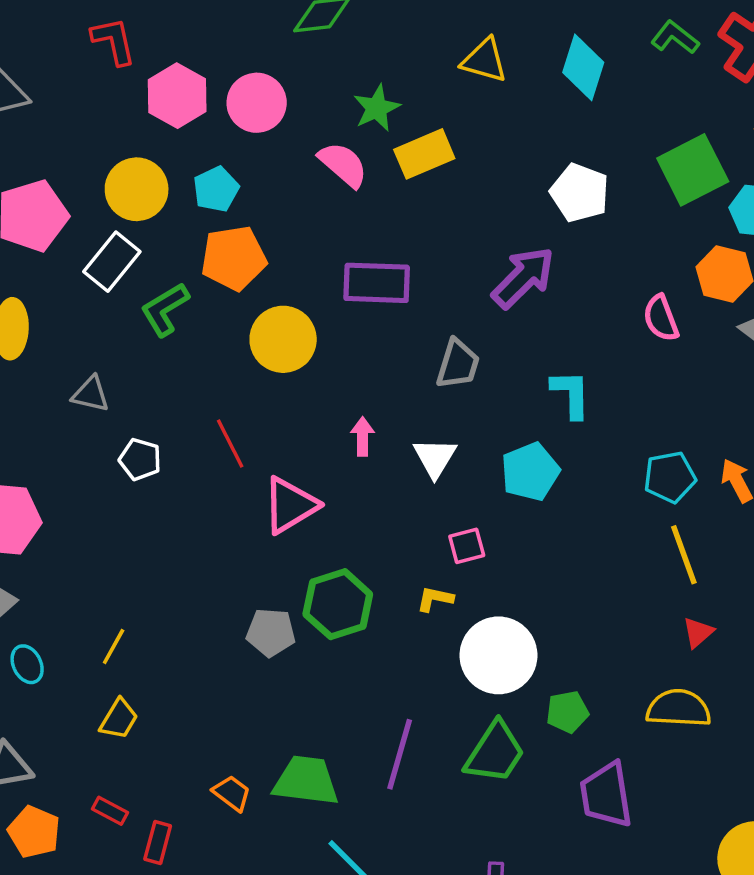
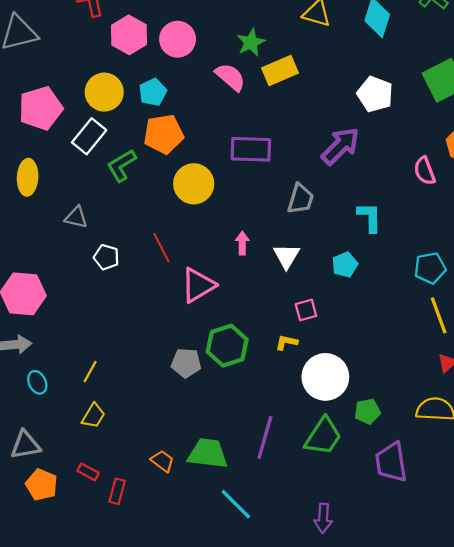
cyan pentagon: (530, 472) -> (345, 265), size x0.7

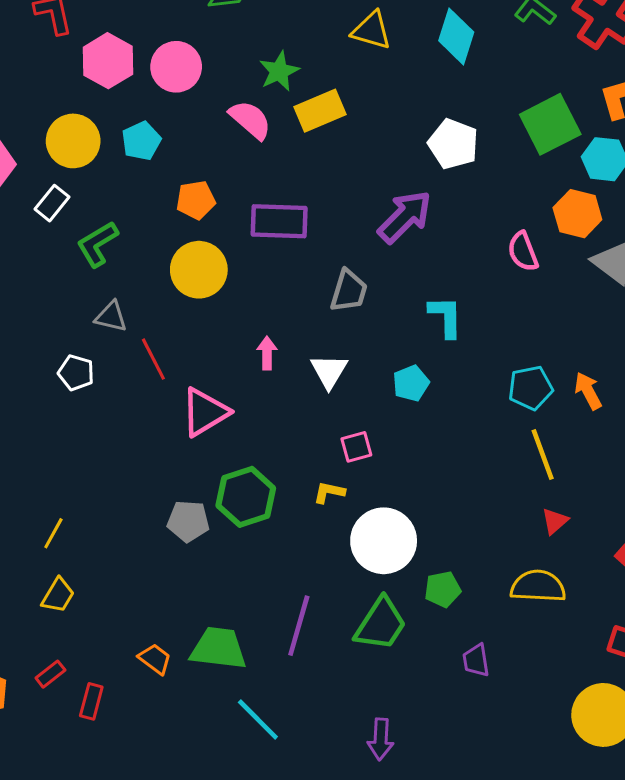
orange pentagon: (164, 134) -> (196, 200), moved, size x0.7
white rectangle: (89, 136) -> (52, 203), size x0.7
gray triangle: (76, 217) -> (111, 317), moved
purple trapezoid: (391, 462) -> (476, 660), size x0.6
red rectangle: (88, 472) -> (50, 674), turned -66

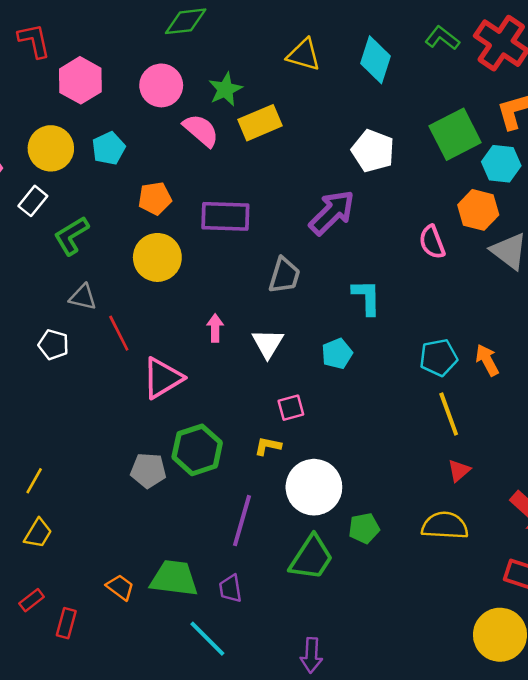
pink circle: (176, 67) -> (161, 85), moved
purple line: (299, 626) -> (242, 521), moved
purple trapezoid: (476, 660) -> (231, 589), moved

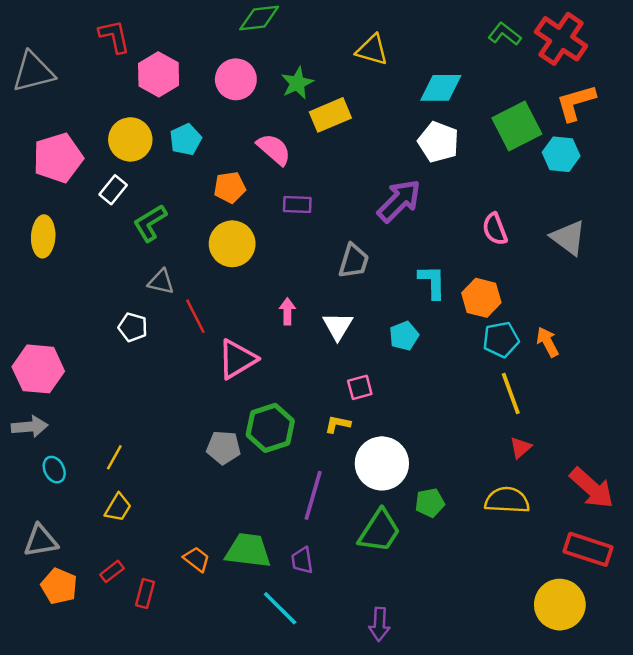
cyan diamond: (376, 60) -> (441, 88), moved, turned 72
pink semicircle: (201, 130) -> (274, 149), moved
orange hexagon: (478, 210) -> (481, 298), moved
purple rectangle: (225, 216) -> (297, 205), size x0.6

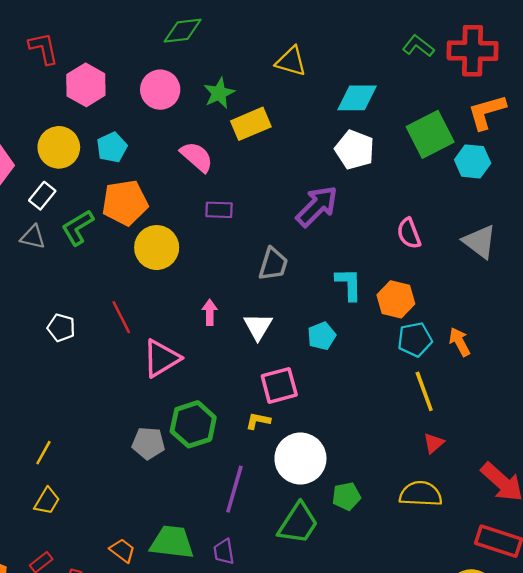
red cross: (561, 39) -> (473, 51), turned -33
orange pentagon: (230, 187) -> (125, 203), moved, size x1.5
gray triangle: (161, 282) -> (33, 237), moved
pink square: (360, 387) -> (279, 385), size x1.5

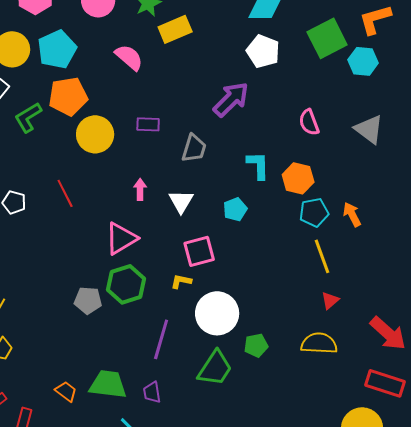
cyan pentagon: (112, 147) -> (57, 49), size x1.5
purple rectangle: (219, 210) -> (148, 124), moved
pink triangle: (161, 358) -> (121, 238), moved

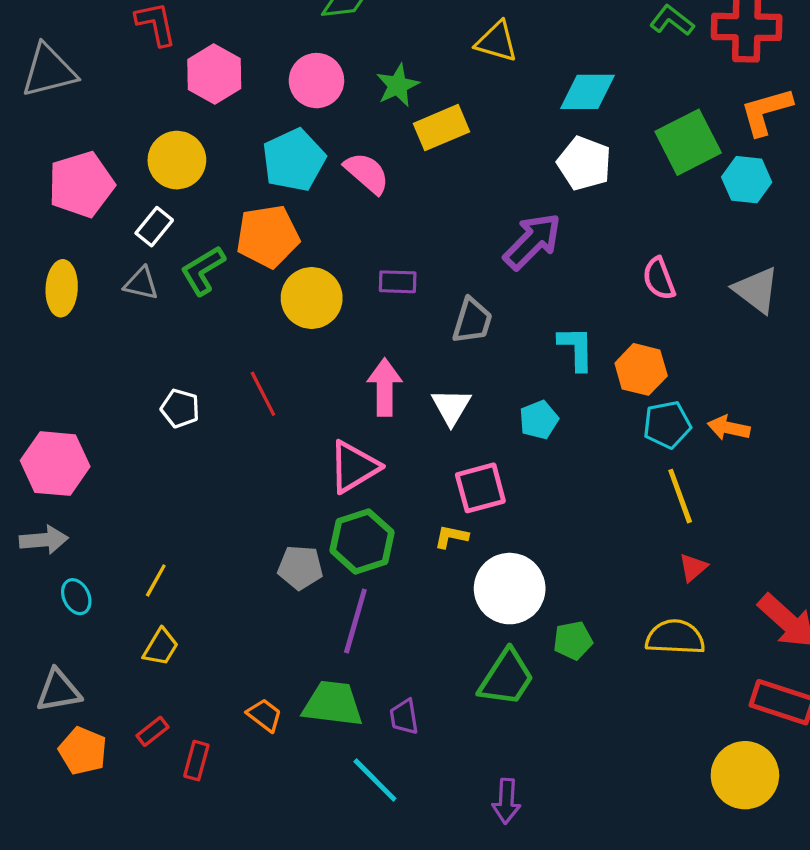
cyan pentagon: (57, 49) -> (294, 160), moved
pink arrow: (140, 189) -> (385, 387), size x1.6
orange arrow: (352, 214) -> (729, 428), turned -50
purple line: (161, 339) -> (355, 621), moved

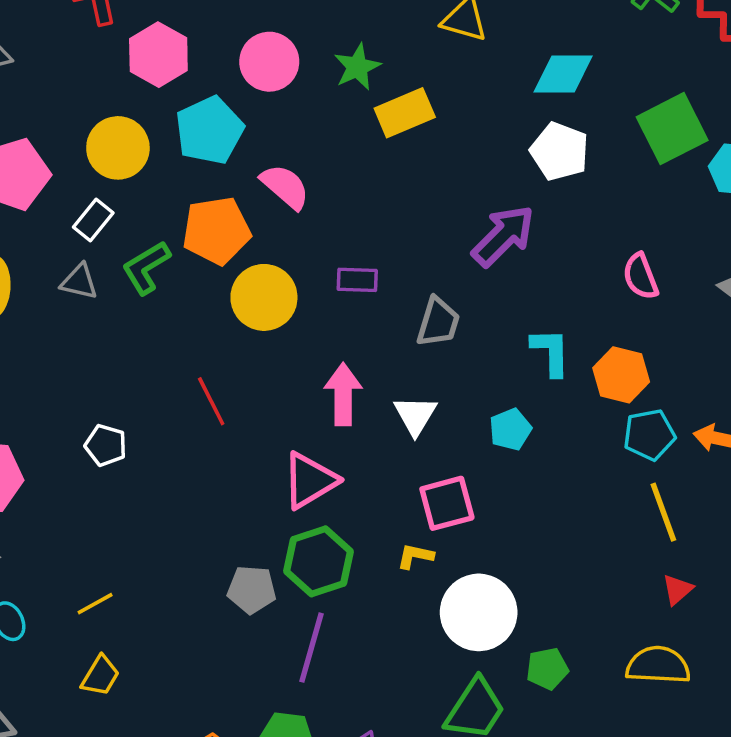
cyan pentagon: (294, 160) -> (209, 130), moved
pink semicircle: (367, 173) -> (285, 187), moved
white pentagon: (180, 408) -> (106, 445), moved
yellow line: (156, 580) -> (95, 604), turned 32

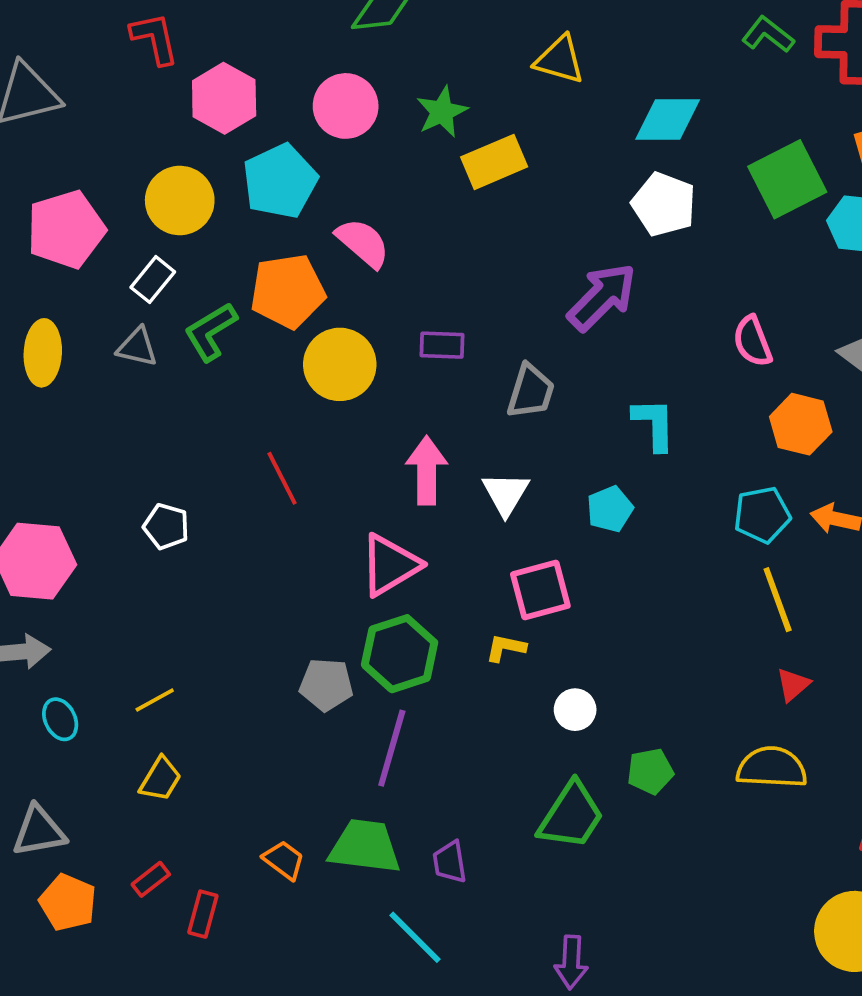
orange hexagon: (621, 375) -> (801, 424), moved
white circle: (479, 612) -> (575, 710), size x0.5

